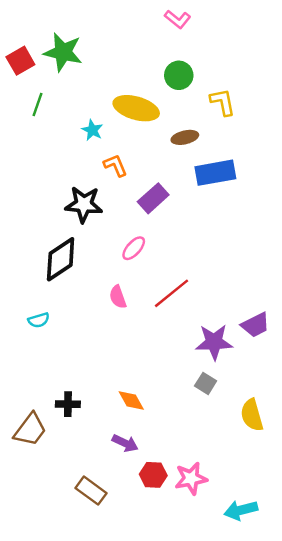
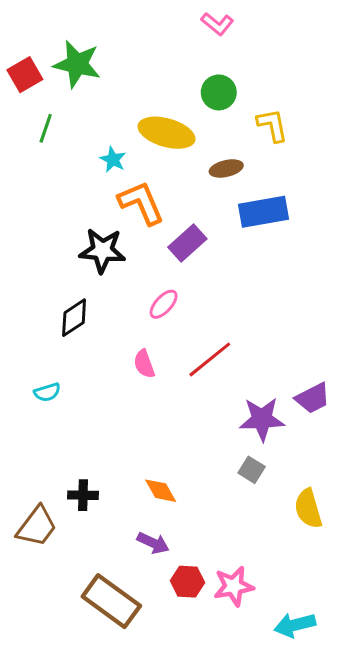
orange L-shape: (115, 165) -> (141, 203), size x1.6
black diamond: (61, 259) -> (74, 318), size x0.7
brown rectangle: (91, 491) -> (111, 601), size x1.5

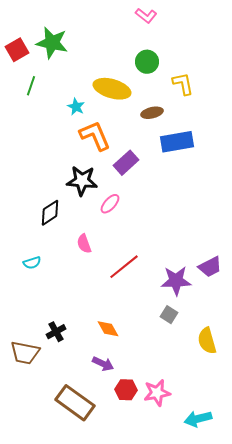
black star: (102, 251) -> (82, 181), moved
red line: (210, 359) -> (124, 267), moved
pink semicircle: (144, 364) -> (84, 244), moved
black cross: (83, 495) -> (56, 332), turned -30
brown trapezoid: (37, 526) -> (25, 353), turned 64

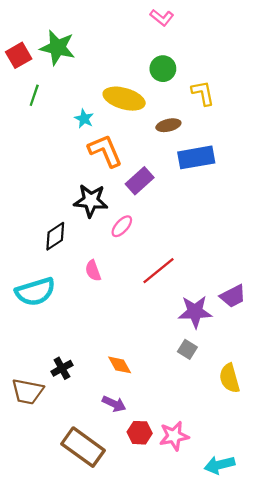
cyan semicircle: (32, 263) -> (35, 292), size x2.0
red line: (124, 267) -> (158, 271), moved

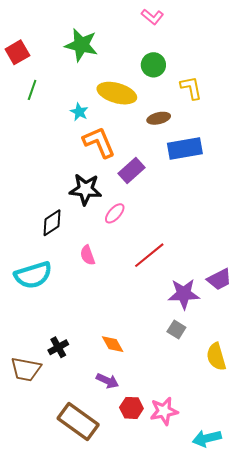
green star: (57, 48) -> (81, 45), moved

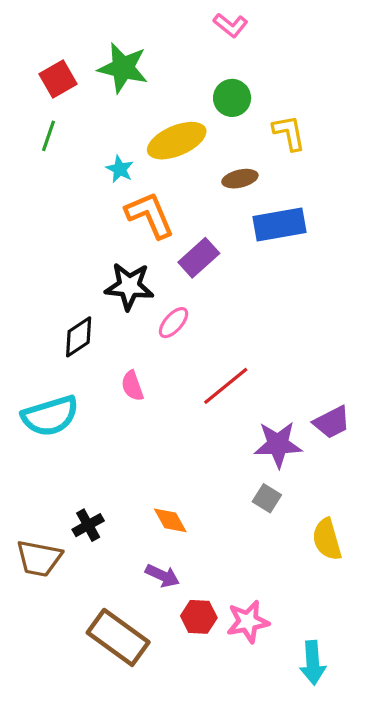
red square: (17, 52) -> (58, 79), moved
yellow ellipse: (117, 93) -> (177, 141), turned -39
cyan arrow: (207, 438) -> (313, 663), turned -80

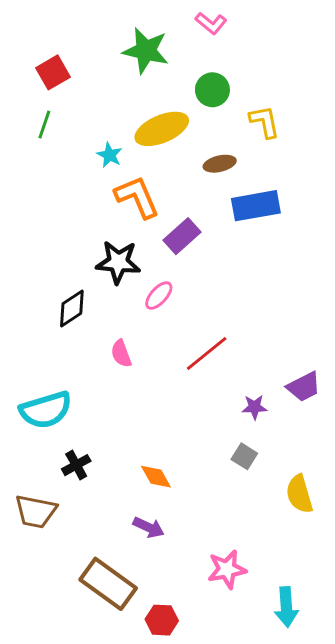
green star: (123, 68) -> (146, 51), moved
cyan semicircle: (50, 416) -> (46, 410), moved
purple star: (278, 444) -> (254, 407), size x0.6
black cross: (88, 525) -> (76, 465), moved
red hexagon: (199, 617) -> (162, 620), moved

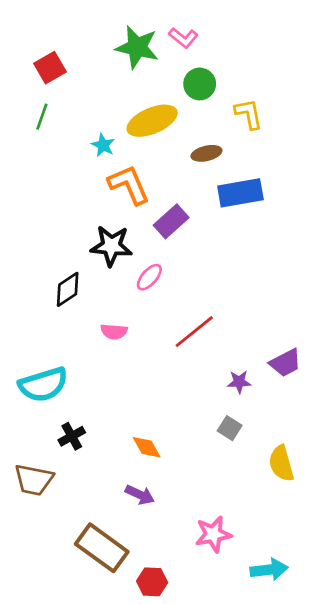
pink L-shape: (211, 23) -> (183, 38), moved
pink semicircle: (121, 353) -> (114, 332), turned -65
cyan arrow: (286, 607) -> (269, 570), turned -93

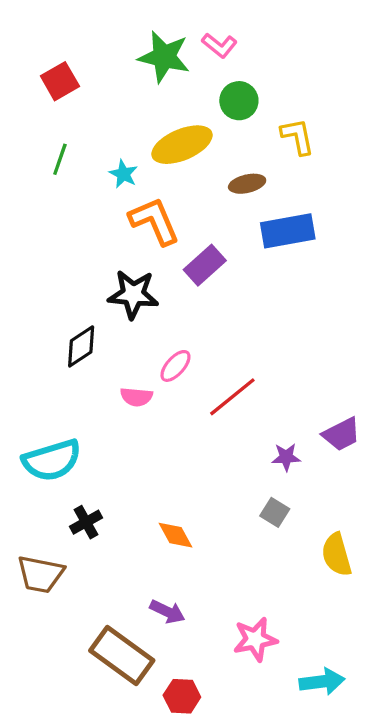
green line: (42, 117) -> (60, 159), moved
pink ellipse: (149, 277) -> (175, 366), moved
purple arrow: (140, 495) -> (167, 612), moved

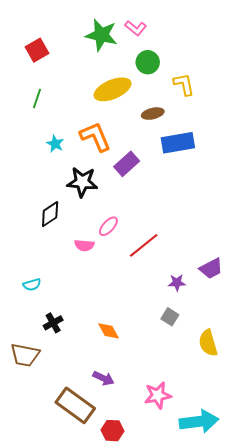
cyan star: (123, 174) -> (55, 144), moved
cyan semicircle: (52, 460) -> (32, 285), size x0.5
cyan arrow: (322, 682) -> (199, 421), size x1.4

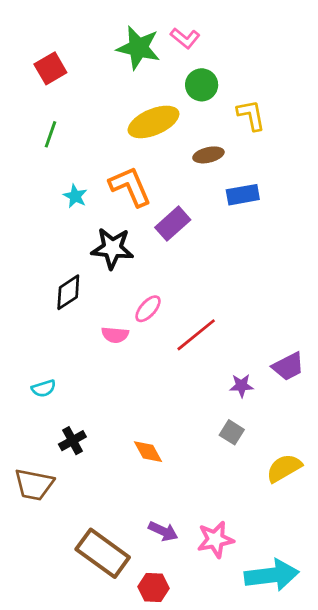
blue rectangle: (178, 143) -> (243, 195), size x0.7
yellow semicircle: (208, 343) -> (284, 468), turned 76
purple arrow: (103, 378) -> (163, 531), moved

